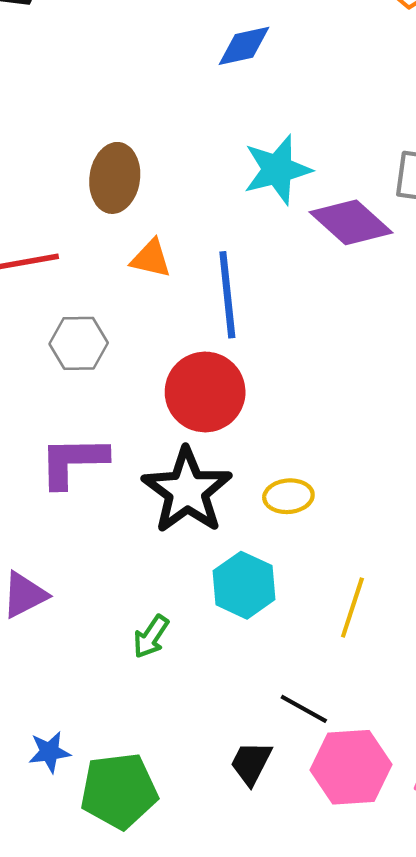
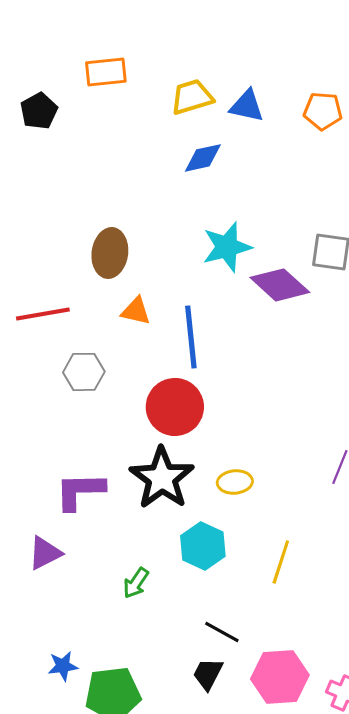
purple L-shape: (73, 461) -> (80, 491), moved
black line: (304, 709) -> (222, 632), moved

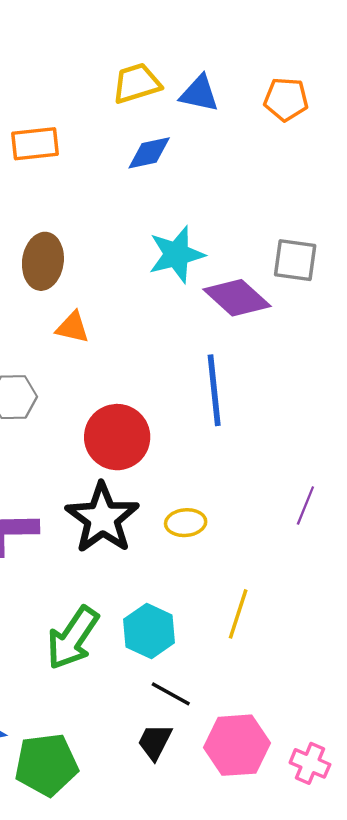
orange rectangle: (106, 72) -> (35, 144), moved
blue line: (191, 337) -> (214, 390), moved
cyan hexagon: (203, 546) -> (149, 631), moved
green arrow: (136, 583) -> (73, 638), size x1.8

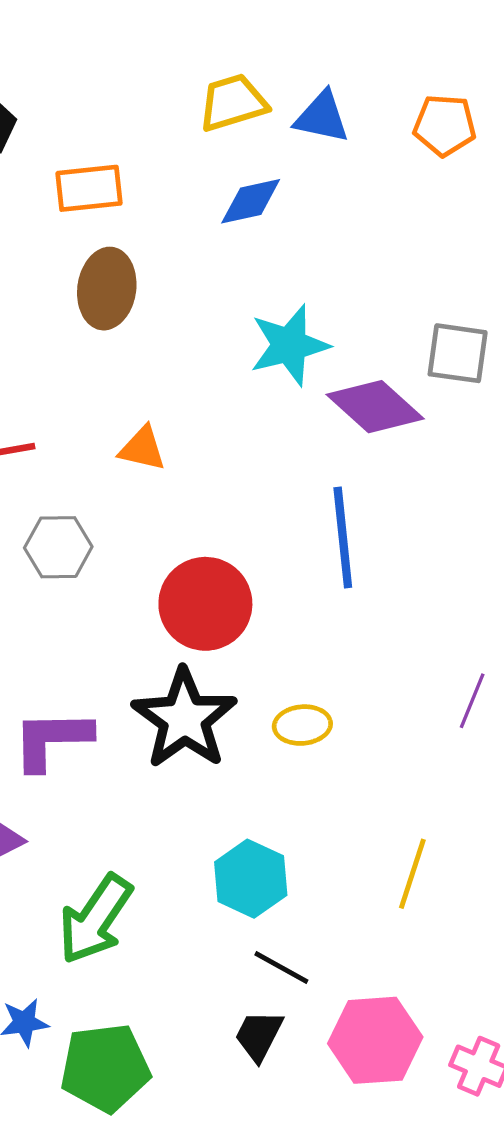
brown ellipse: (43, 261) -> (107, 289), moved
yellow line: (238, 614) -> (412, 874), moved
green arrow: (73, 638) -> (95, 919), moved

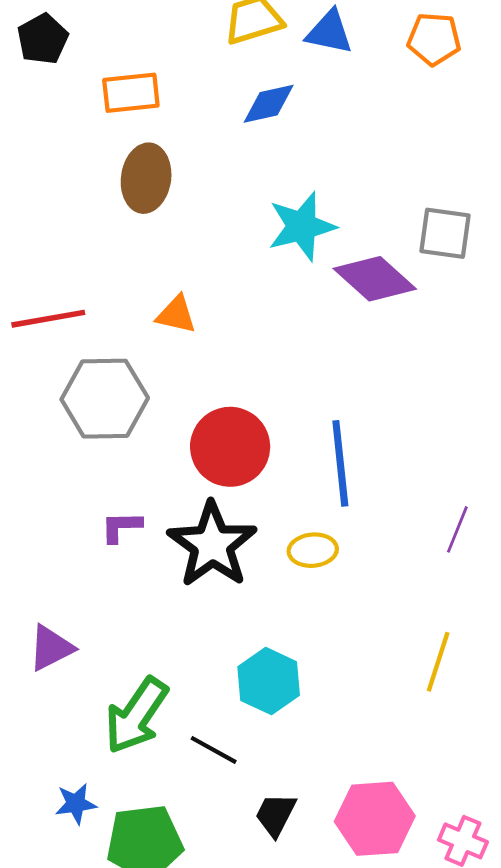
blue line: (343, 538) -> (340, 463), moved
gray hexagon: (58, 547) -> (105, 399), size x1.5
purple L-shape: (52, 740) -> (121, 527), moved, size x0.6
yellow line: (412, 874) -> (438, 662), moved
black line: (281, 968) -> (214, 750), moved

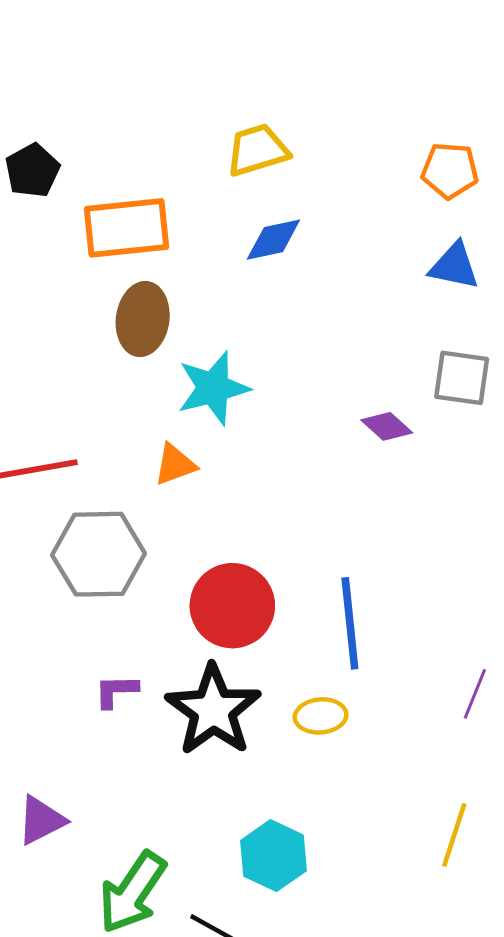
blue triangle: (329, 32) -> (454, 266), moved
orange rectangle: (131, 93) -> (126, 228), size x1.4
cyan star: (302, 226) -> (213, 388), moved
purple diamond: (375, 279) -> (387, 426), size x0.6
orange triangle: (176, 315) -> (175, 465), turned -33

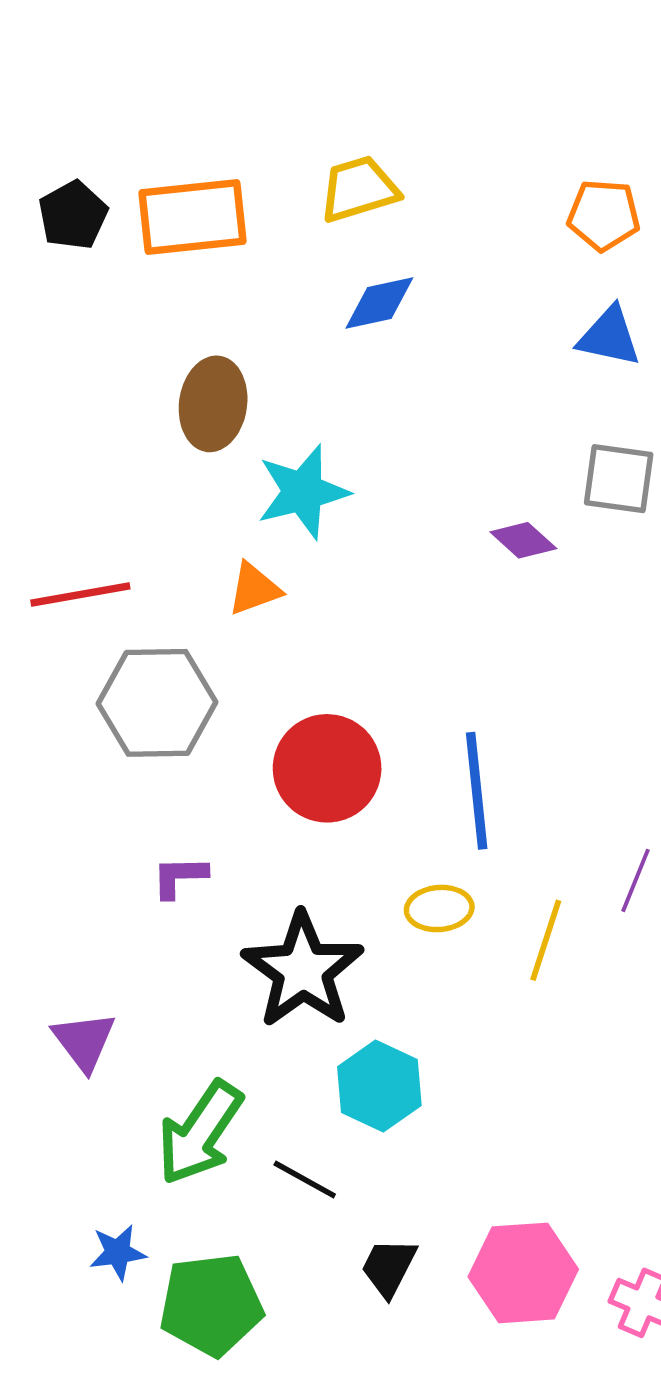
orange rectangle: (126, 228) -> (193, 217), moved
black star: (213, 710) -> (303, 970), moved
purple triangle: (41, 820) -> (84, 1041), turned -40
yellow line: (454, 835) -> (546, 940), moved

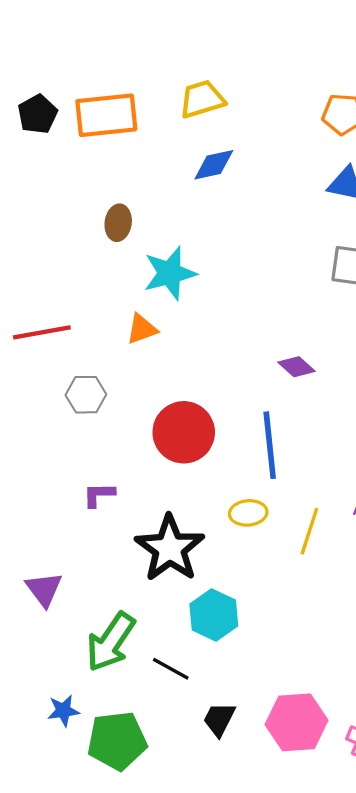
brown ellipse: (213, 404) -> (118, 223), size x0.7
purple diamond: (523, 540) -> (297, 367), moved
gray hexagon: (157, 703) -> (86, 395), size x0.6

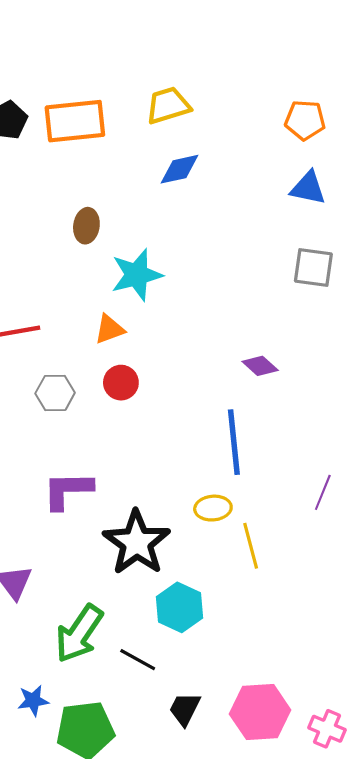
red circle: (184, 432) -> (121, 383), moved, size x0.6
purple L-shape: (99, 495) -> (68, 490), size x1.6
yellow line: (309, 531) -> (251, 546), moved, turned -33

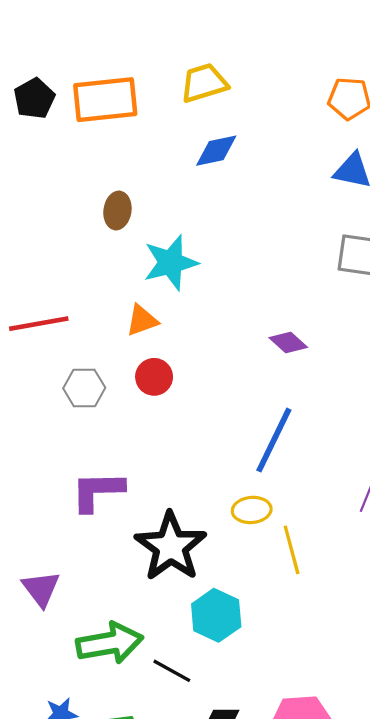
purple diamond: (260, 366) -> (288, 342), moved
blue line: (234, 442) -> (274, 440), turned 32
green arrow: (79, 634) -> (110, 643), turned -134

